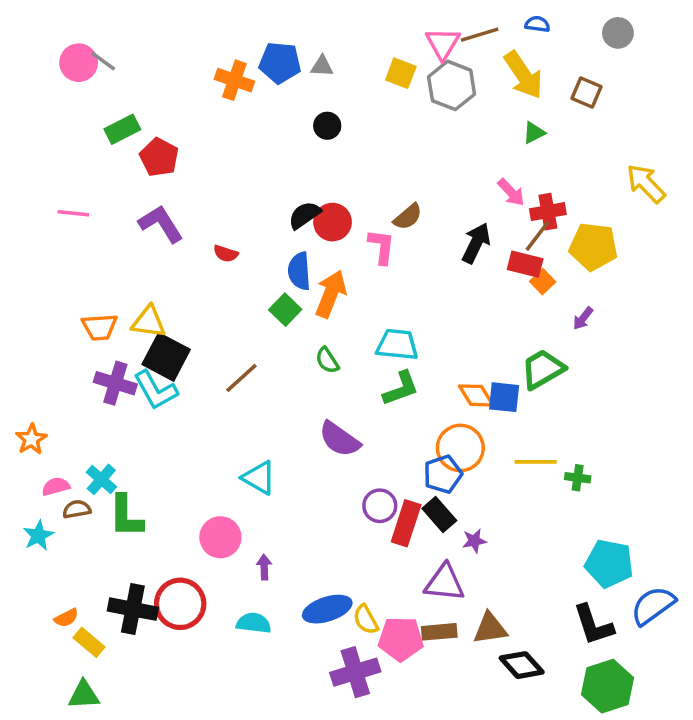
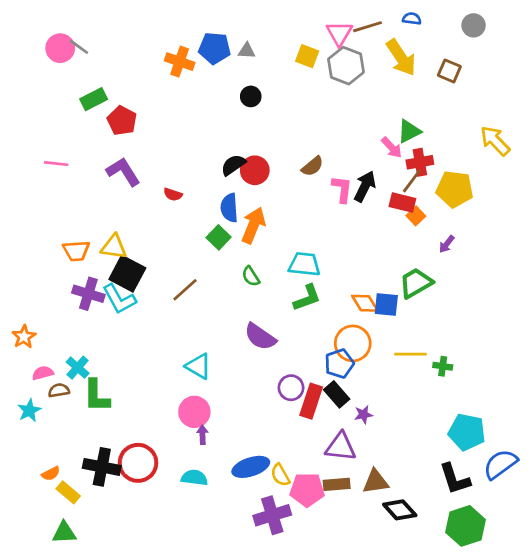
green triangle: (534, 133) -> (409, 131), moved, size x1.4
pink L-shape: (382, 247) -> (342, 189), moved
pink circle: (220, 537) -> (194, 412), moved

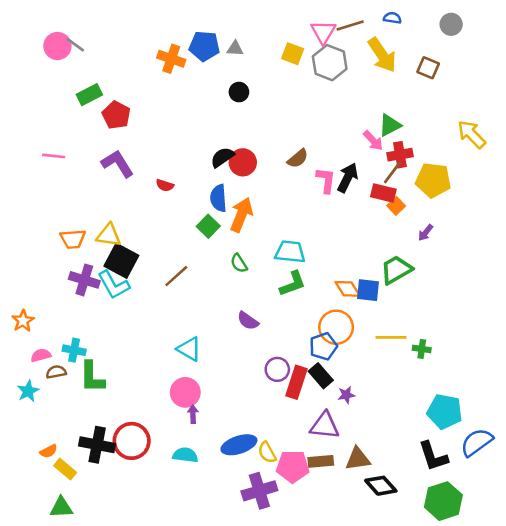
purple semicircle: (260, 337) -> (248, 321), size x0.7
cyan cross: (78, 368) -> (74, 350), turned -30

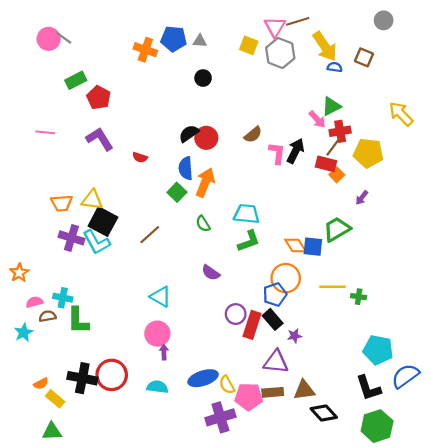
blue semicircle: (392, 18) -> (335, 67), moved

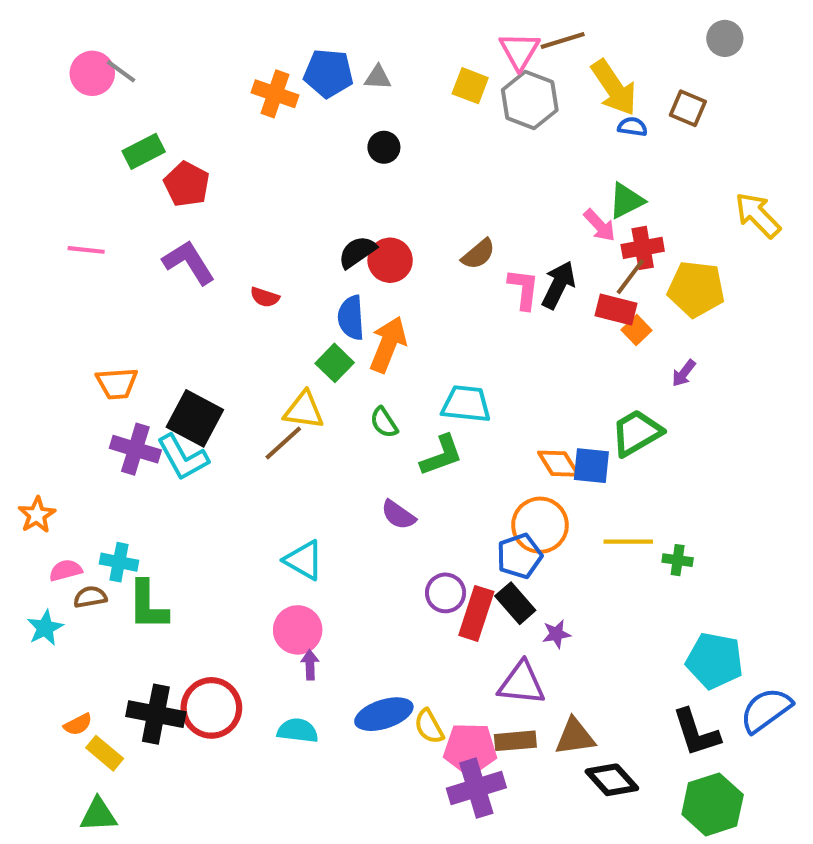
yellow triangle: (92, 200) -> (304, 410), moved
green L-shape: (249, 241) -> (441, 455), moved
purple cross: (220, 417) -> (476, 788), moved

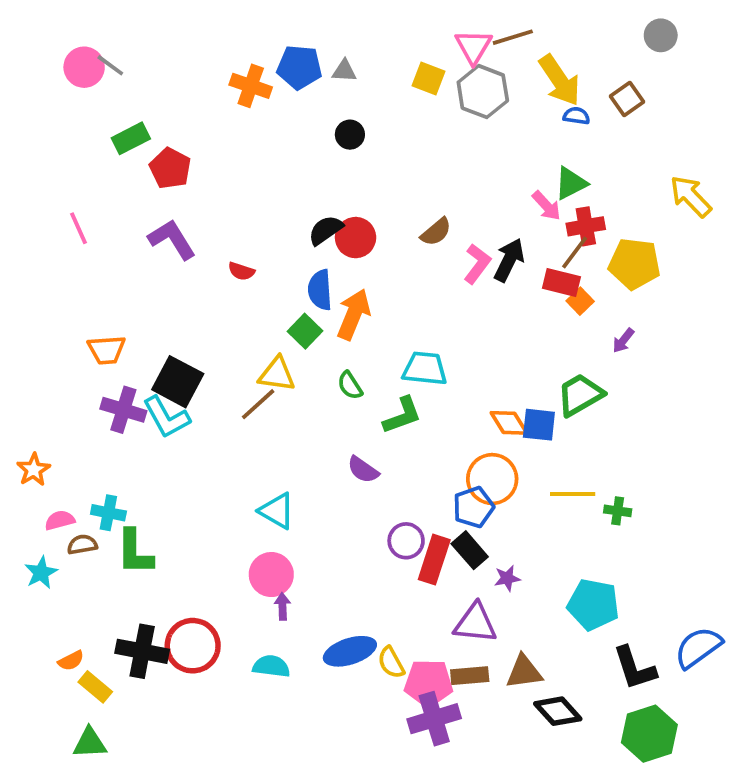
brown square: (688, 108) -> (627, 99), turned 32
pink line: (86, 250) -> (78, 228), turned 60
pink L-shape: (524, 289) -> (477, 264), turned 30
cyan pentagon: (715, 661) -> (593, 604), moved

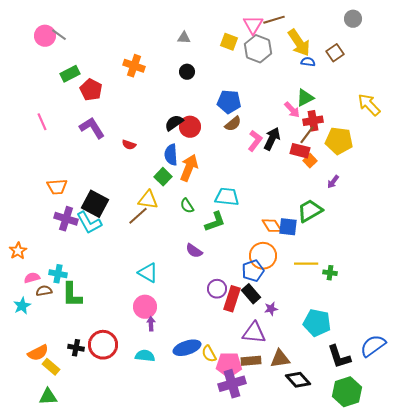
blue pentagon: (299, 67) -> (229, 102), moved
orange cross: (251, 86) -> (134, 66), moved
black cross: (142, 651) -> (76, 348), size x0.6
orange semicircle: (71, 661) -> (38, 353), size x1.5

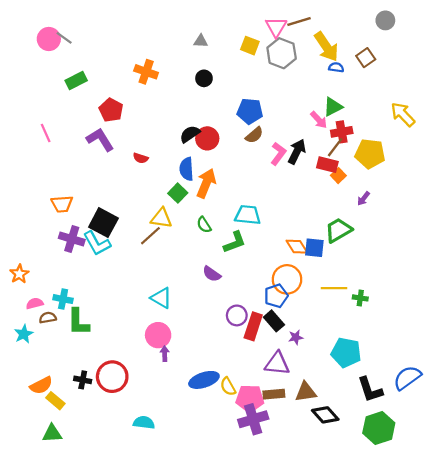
red pentagon: (91, 90) -> (111, 110), moved
cyan semicircle: (145, 356) -> (144, 423), moved

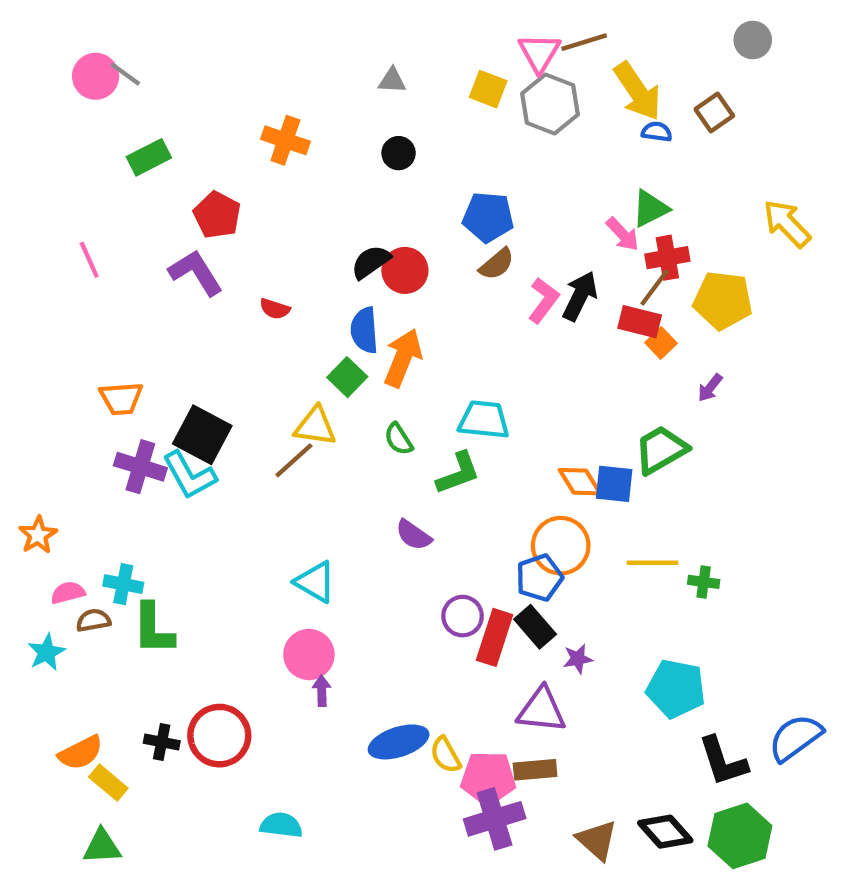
brown triangle: (306, 392) -> (597, 840), moved, turned 50
black diamond: (325, 415) -> (665, 832), moved

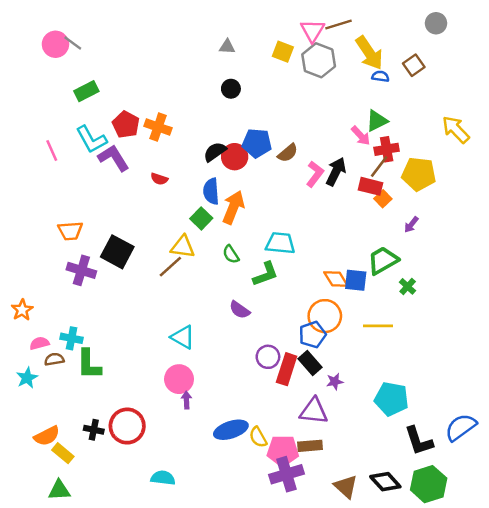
orange cross: (285, 140) -> (158, 127), moved
blue pentagon: (488, 217) -> (257, 143), moved
cyan L-shape: (189, 475) -> (91, 139), moved
green cross: (704, 582) -> (408, 286), moved, turned 35

